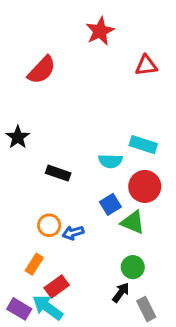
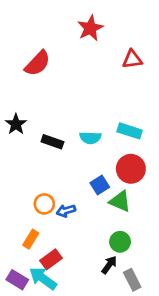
cyan semicircle: (110, 161) -> (90, 138), moved
black rectangle: (58, 173) -> (52, 142), moved

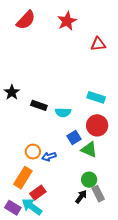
red semicircle: (38, 63) -> (26, 20), moved
cyan semicircle: (90, 138) -> (63, 112), moved
orange rectangle: (31, 239) -> (23, 178), size x1.5
gray rectangle: (132, 280) -> (98, 194), moved

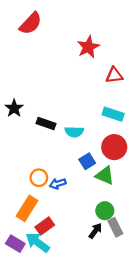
red star: (67, 21) -> (88, 47), moved
red triangle: (98, 44) -> (114, 75), moved

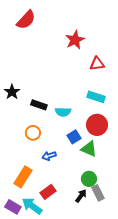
orange circle: (39, 178) -> (33, 133), moved
red rectangle: (45, 226) -> (48, 192), moved

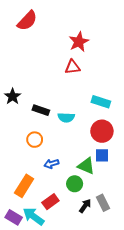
red triangle: (97, 64) -> (73, 67), moved
blue square: (74, 137) -> (102, 155), moved, turned 32
green triangle: (89, 149) -> (86, 166), moved
green circle: (89, 179) -> (75, 184), moved

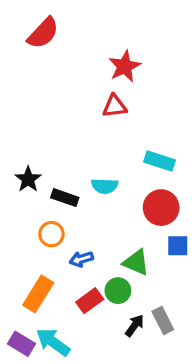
black star: (13, 96) -> (28, 179), moved
black rectangle: (41, 110) -> (65, 198), moved
orange circle: (35, 140) -> (51, 234), moved
blue square: (102, 155) -> (178, 246), moved
red rectangle: (50, 202) -> (90, 301), moved

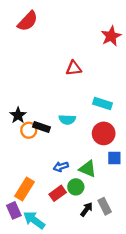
red star: (125, 66) -> (111, 36), moved
orange circle: (51, 234) -> (29, 130), moved
blue arrow: (81, 259) -> (61, 167), moved
purple rectangle: (22, 344) -> (14, 210), moved, turned 35

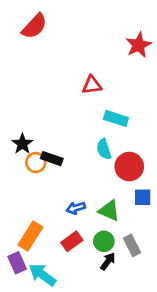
cyan rectangle: (103, 103) -> (116, 118), moved
cyan semicircle: (67, 120) -> (104, 149), moved, turned 70
green circle: (76, 187) -> (104, 241), moved
gray rectangle: (105, 206) -> (132, 245), moved

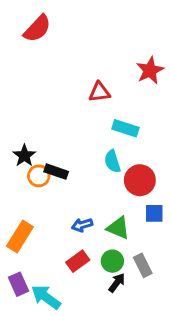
red star: (139, 45) -> (150, 70), moved
orange rectangle: (30, 236) -> (20, 237), moved

